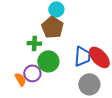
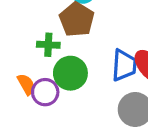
orange semicircle: (20, 79) -> (26, 84), moved

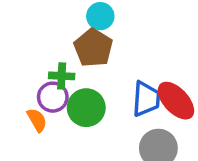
purple circle: (45, 92) -> (53, 97), moved

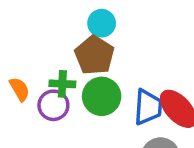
green circle: (86, 108) -> (102, 96), moved
orange semicircle: (37, 120) -> (20, 89), moved

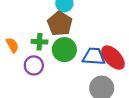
purple circle: (53, 105) -> (34, 65), moved
blue trapezoid: (148, 107) -> (94, 56), turned -90

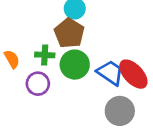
blue trapezoid: (94, 56) -> (110, 73), turned 30

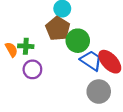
green cross: (45, 55) -> (26, 46), moved
green circle: (75, 65) -> (78, 41), moved

